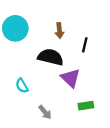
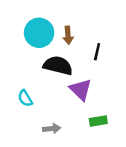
cyan circle: (15, 28) -> (39, 33), moved
gray arrow: (45, 112) -> (52, 129), turned -56

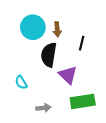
black semicircle: (58, 66) -> (49, 55), turned -95
green rectangle: (98, 121) -> (83, 101), size x1.6

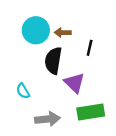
brown arrow: (57, 29) -> (63, 33), turned 96
gray arrow: (43, 108) -> (47, 119), size x1.5

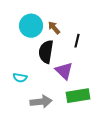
brown arrow: (63, 33) -> (54, 28), turned 48
cyan semicircle: (23, 91) -> (20, 78), turned -48

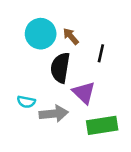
gray arrow: (41, 102) -> (54, 114), moved

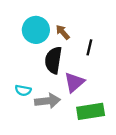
purple triangle: (84, 93) -> (74, 82), turned 35

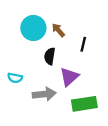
black semicircle: (53, 60) -> (50, 56), size x0.7
cyan semicircle: (23, 90) -> (15, 78), moved

